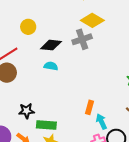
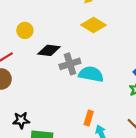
gray cross: (82, 39) -> (70, 64), moved
cyan semicircle: (51, 66) -> (91, 74), moved, size x1.6

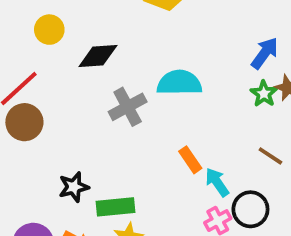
gray cross: (70, 64) -> (128, 107), moved
orange rectangle: (89, 118) -> (190, 160), turned -40

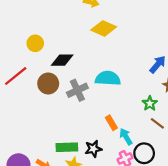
green star: (264, 94) -> (150, 103), moved
brown circle: (24, 122) -> (48, 84), moved
black star: (74, 187) -> (93, 149), moved

